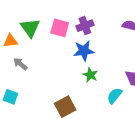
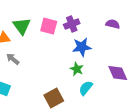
blue star: (84, 51) -> (82, 47), moved
cyan semicircle: (114, 96) -> (86, 88), moved

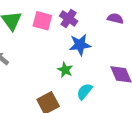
purple cross: (72, 24) -> (69, 18), turned -35
green star: (77, 69) -> (65, 70), moved

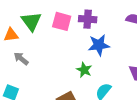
purple cross: (69, 18) -> (88, 19), turned -30

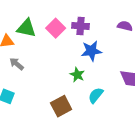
green triangle: (31, 21) -> (26, 28), turned -42
pink square: (62, 21) -> (56, 28), turned 30

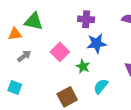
pink square: (56, 28) -> (60, 52), moved
gray arrow: (17, 64) -> (24, 56), turned 104

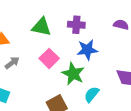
green triangle: (34, 21) -> (41, 27), moved
green star: (83, 66) -> (73, 74), size x1.5

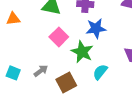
gray arrow: (12, 63) -> (41, 71), moved

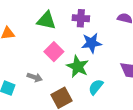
gray arrow: (41, 71) -> (35, 77), moved, turned 56

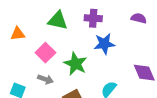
pink square: (54, 52) -> (45, 53), moved
green star: (78, 67) -> (75, 64), moved

